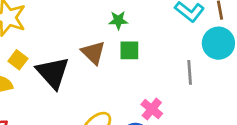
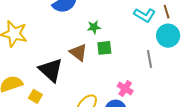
yellow square: (18, 60) -> (35, 96), moved

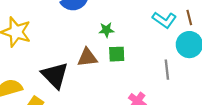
brown triangle: (78, 52) -> (87, 57), turned -48

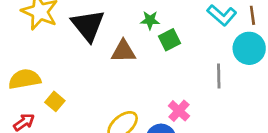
green square: (117, 54) -> (170, 40), moved, turned -30
black triangle: (55, 75) -> (88, 25), moved

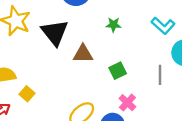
green star: (150, 20) -> (113, 25), moved
green square: (170, 40) -> (118, 71), moved

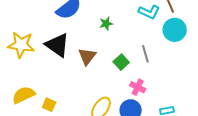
brown triangle: (83, 54) -> (87, 56), turned -36
gray line: (160, 75) -> (145, 54), moved

